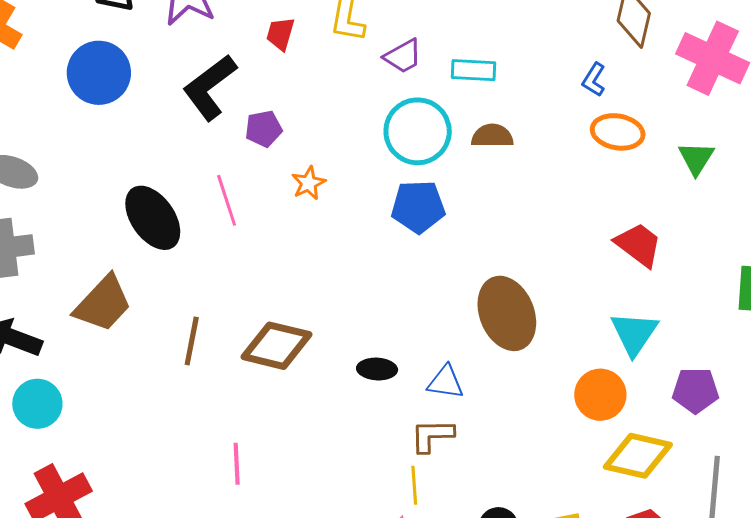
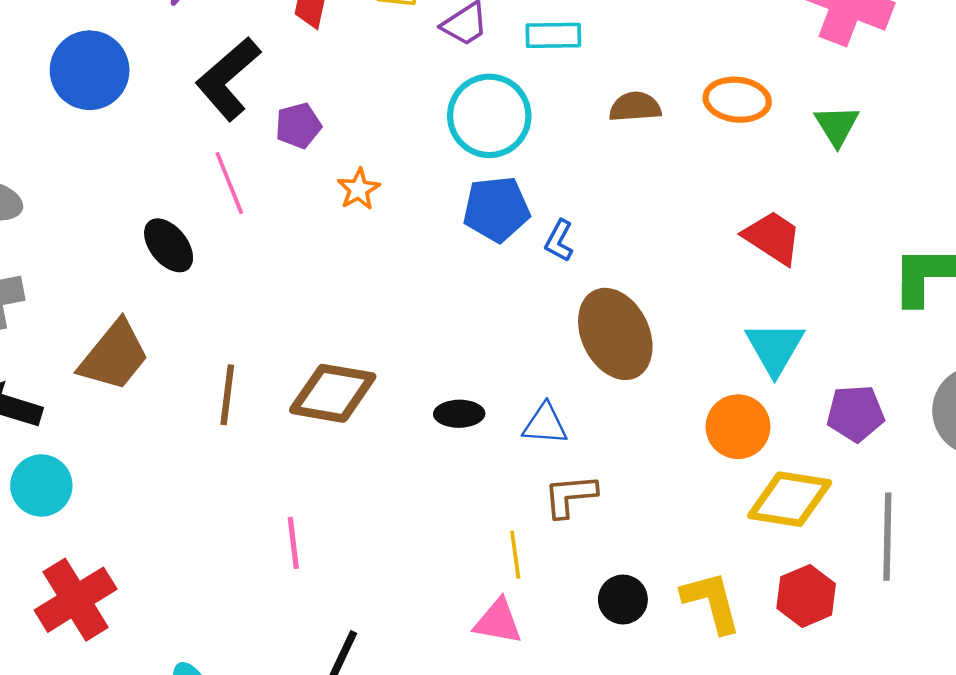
blue L-shape: (594, 80) -> (559, 241), moved
brown semicircle: (492, 136) -> (635, 107), moved
pink line: (227, 200) -> (229, 183), moved
black ellipse: (153, 218) -> (169, 245), size x0.7
brown L-shape: (432, 436) -> (570, 496), moved

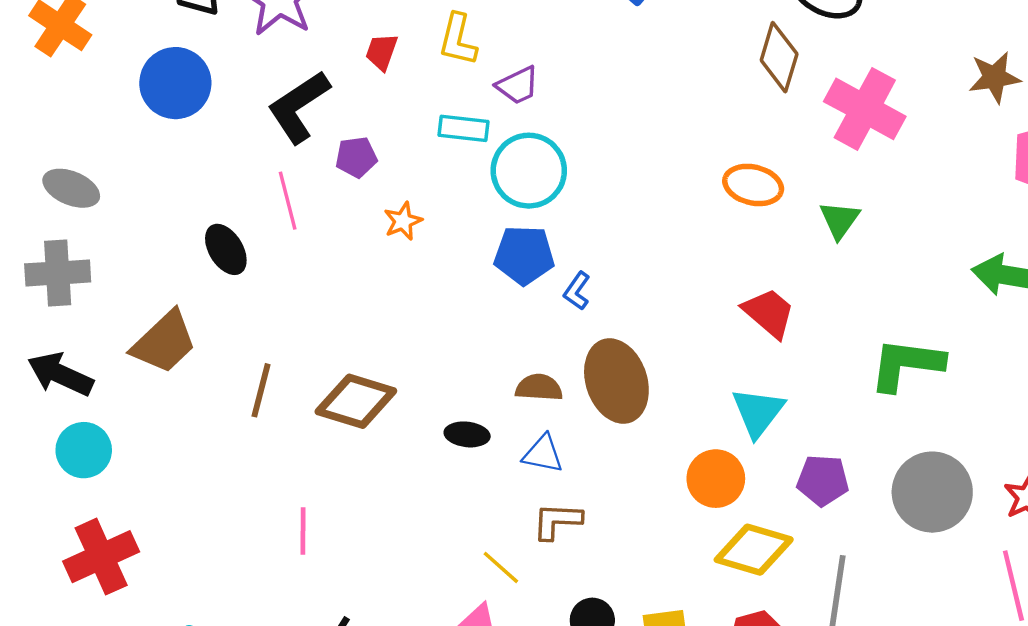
cyan rectangle: (553, 35) -> (464, 128), moved
brown semicircle: (635, 107) -> (539, 388), moved
yellow line: (515, 555) -> (501, 567), turned -48

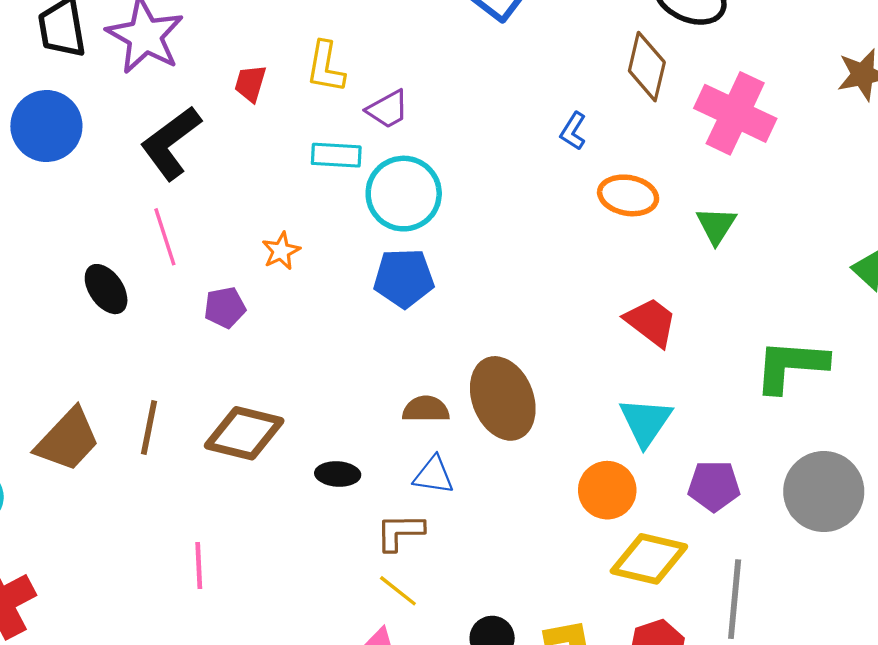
purple pentagon: (356, 157) -> (225, 307), moved
blue L-shape: (577, 291) -> (573, 131), moved
brown trapezoid: (164, 342) -> (68, 440), moved
black ellipse: (467, 434) -> (338, 474), moved
brown L-shape: (557, 521) -> (400, 532), moved

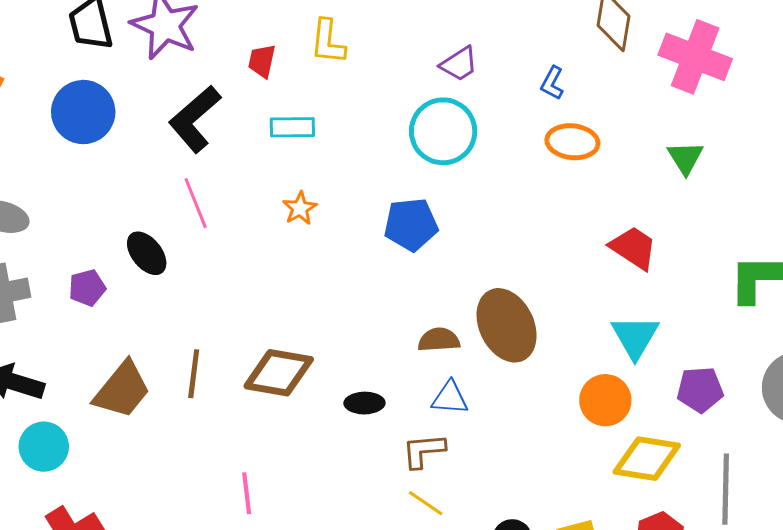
purple trapezoid: (388, 109) -> (459, 64), moved
cyan rectangle: (336, 155) -> (292, 127), moved
cyan circle: (404, 194) -> (443, 131), moved
orange ellipse: (628, 195) -> (572, 142), moved
purple pentagon: (225, 307) -> (87, 288), moved

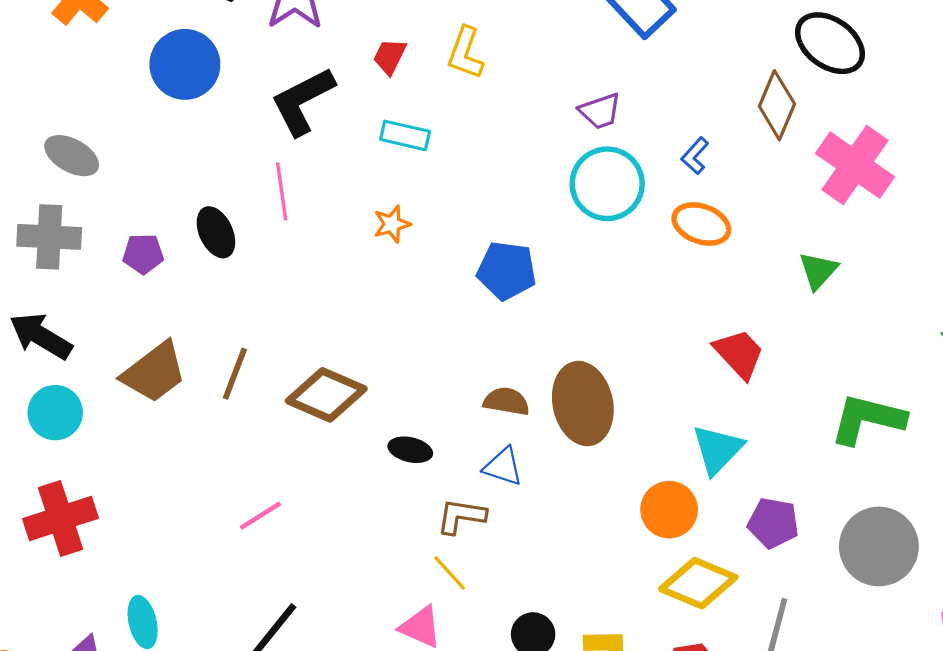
cyan circle: (443, 131) -> (607, 184), moved
pink line: (247, 493) -> (260, 516), turned 51

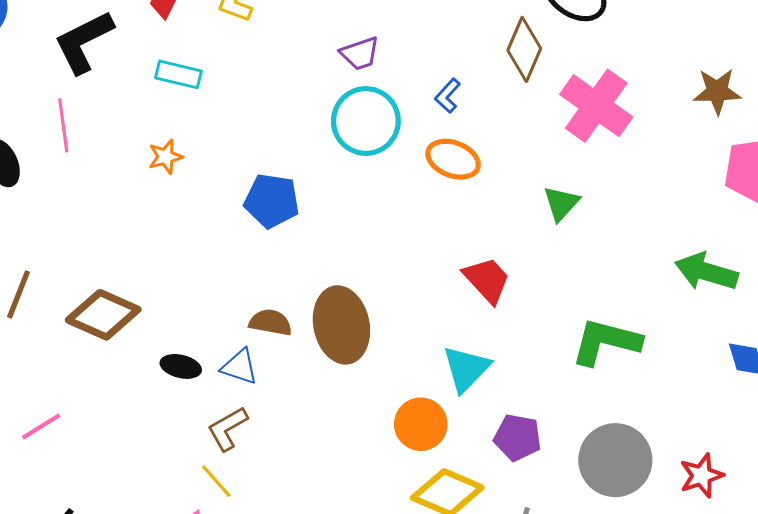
blue triangle: (503, 467) -> (240, 367), moved
brown L-shape: (461, 516) -> (227, 429), turned -39

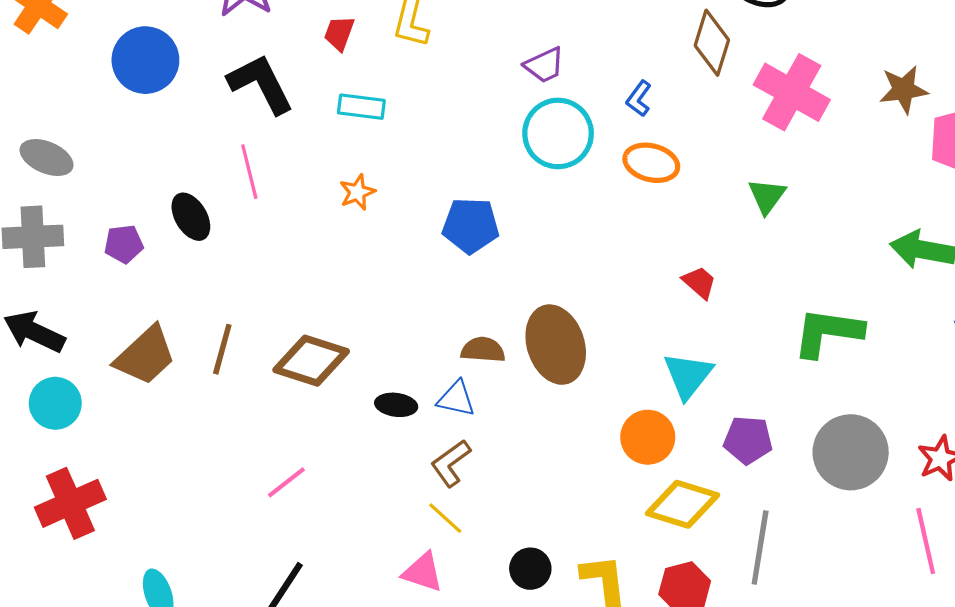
black L-shape: (84, 42) -> (261, 84), turned 96
brown star: (717, 91) -> (904, 90), moved
red trapezoid: (487, 280) -> (699, 282), size x0.7
pink line: (41, 426) -> (286, 482), moved

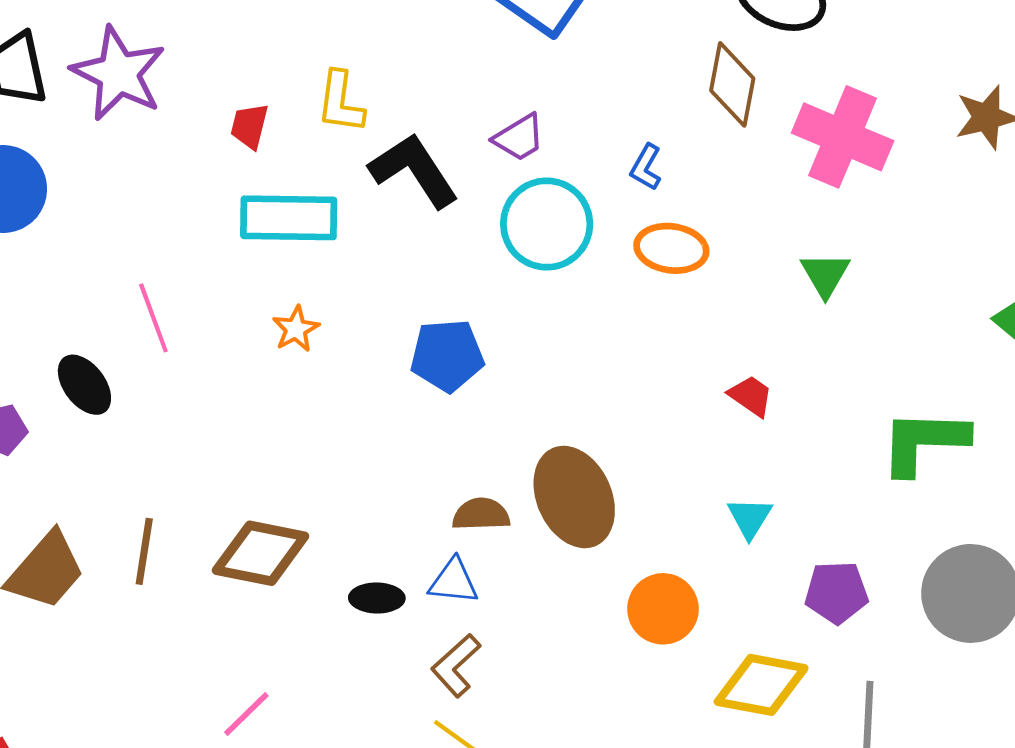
black L-shape: (261, 84) -> (414, 170), moved
cyan rectangle: (361, 107) -> (289, 218), size x1.6
cyan triangle: (688, 375) -> (750, 518), size x0.7
orange circle: (648, 437) -> (663, 609), moved

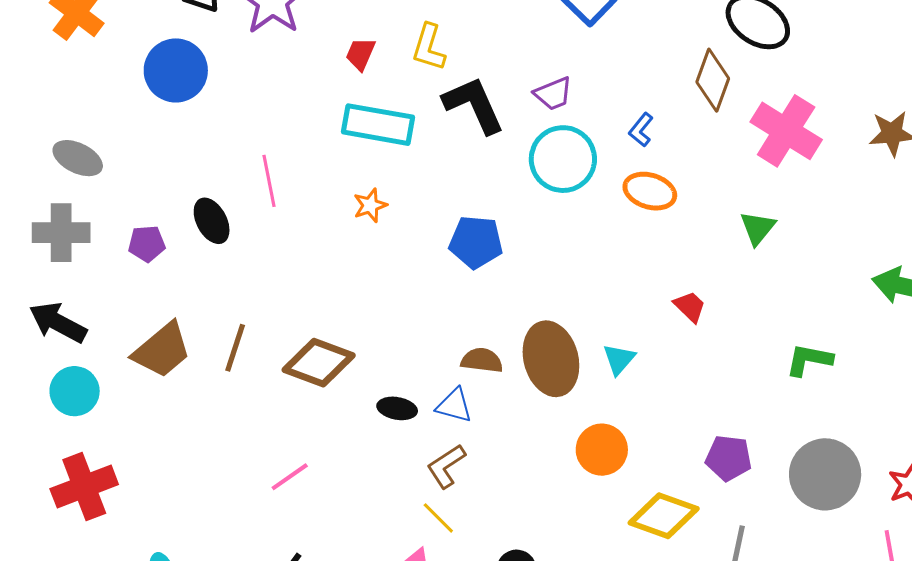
green L-shape: (924, 442) -> (809, 360), size x0.7
cyan triangle: (750, 518) -> (619, 359), moved

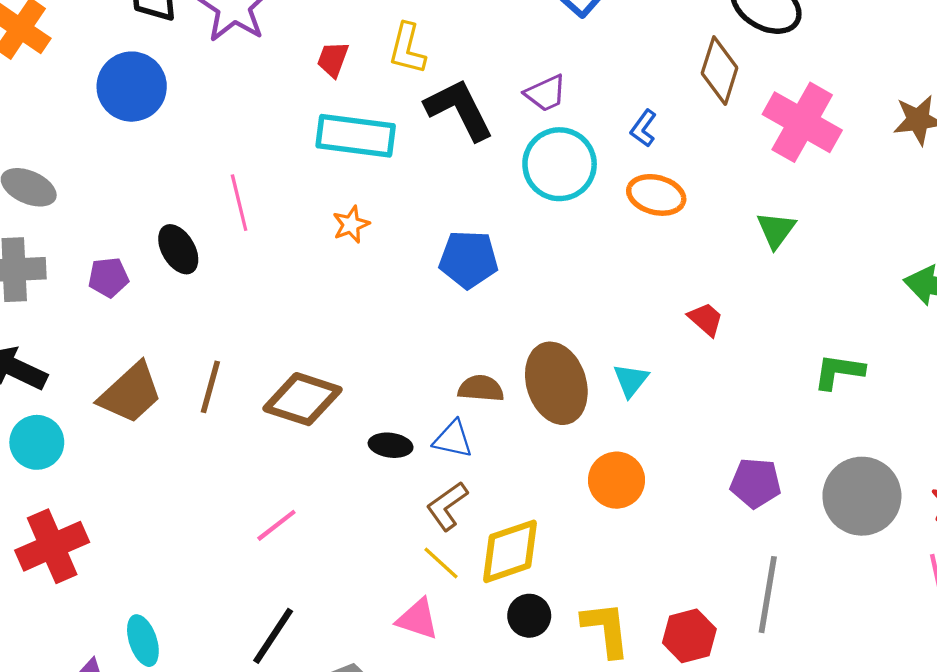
yellow diamond: (664, 516) -> (510, 551), moved, turned -36

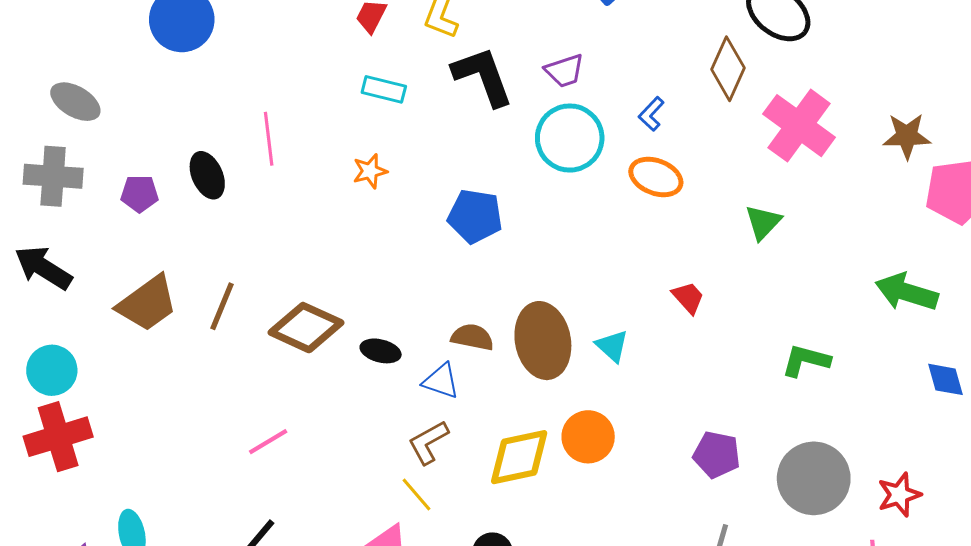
cyan rectangle: (356, 136) -> (384, 89), size x0.6
cyan triangle: (631, 380) -> (612, 346), turned -33
cyan circle: (37, 442) -> (52, 370), moved
black ellipse: (391, 445) -> (381, 351), moved
yellow diamond: (510, 551) -> (519, 457), moved

